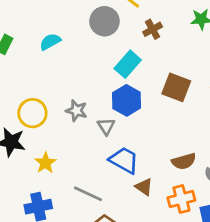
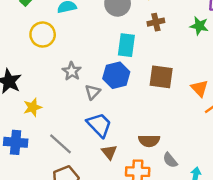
cyan rectangle: (128, 64) -> (126, 45), turned -50
brown square: (176, 87) -> (161, 77), turned -30
yellow circle: (32, 113) -> (43, 35), moved

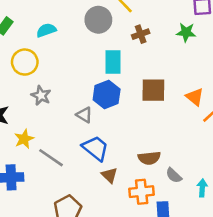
gray star: (72, 71) -> (41, 95), moved
gray triangle: (93, 92) -> (84, 115), turned -35
gray line: (61, 144) -> (51, 158), moved

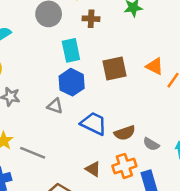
brown cross: (141, 34) -> (91, 19), turned 35
blue trapezoid: (95, 148) -> (94, 124), moved
brown triangle: (109, 175) -> (93, 169), moved

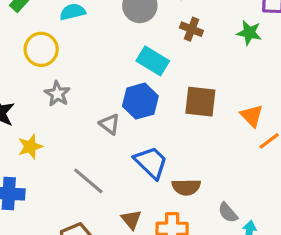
cyan rectangle: (71, 50) -> (153, 61), turned -65
gray semicircle: (151, 144) -> (228, 213), moved
gray line: (33, 153) -> (88, 181), moved

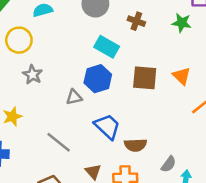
orange triangle: (252, 116) -> (182, 76), moved
gray triangle: (110, 124) -> (74, 97), turned -48
gray semicircle: (228, 213) -> (169, 164), turned -102

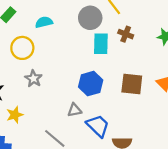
cyan rectangle: (107, 47) -> (101, 44), moved, turned 60
gray triangle: (74, 97) -> (74, 110), moved

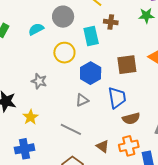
gray circle: (90, 18) -> (63, 17), moved
yellow circle: (22, 48) -> (64, 53), moved
blue trapezoid: (98, 126) -> (117, 98), moved, turned 50

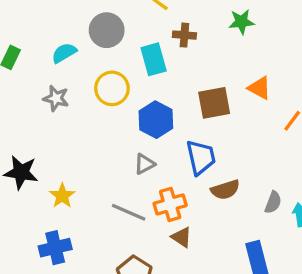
gray star: (39, 81) -> (56, 98), moved
orange cross: (129, 146) -> (170, 204), moved

